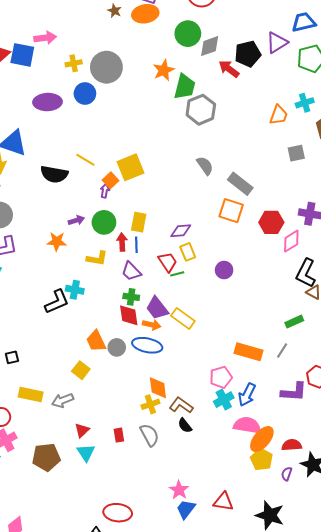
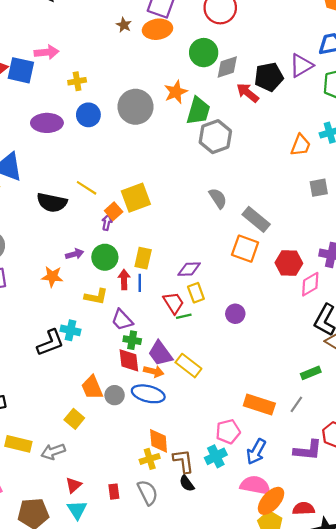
gray circle: (106, 67) -> (135, 107), moved
purple trapezoid: (131, 271) -> (122, 320), moved
cyan cross: (224, 400) -> (216, 456), moved
brown L-shape: (181, 405) -> (183, 461), turned 45

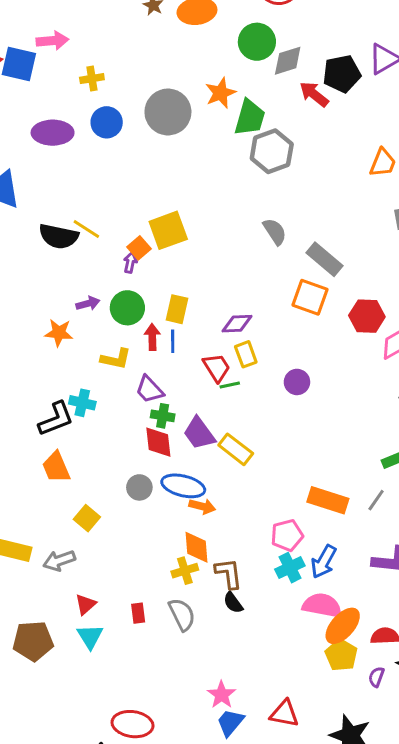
yellow line: (87, 188) -> (86, 229), moved
orange arrow: (154, 371) -> (202, 506), moved
orange trapezoid: (92, 387) -> (56, 467), moved
cyan cross: (216, 456) -> (290, 568), moved

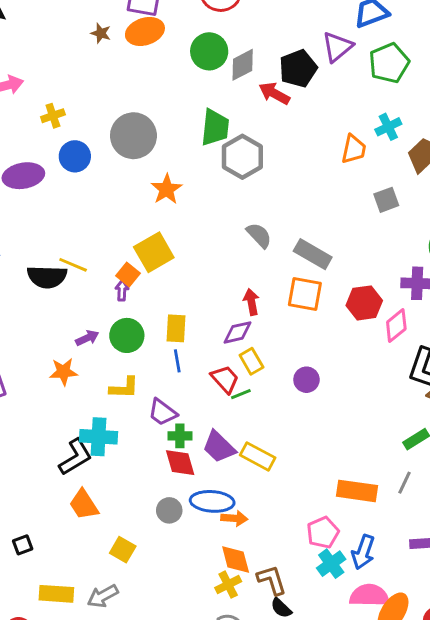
orange star: (220, 93) -> (167, 189), moved
red arrow: (152, 337) -> (251, 302), moved
cyan cross: (82, 403) -> (99, 437), size x1.4

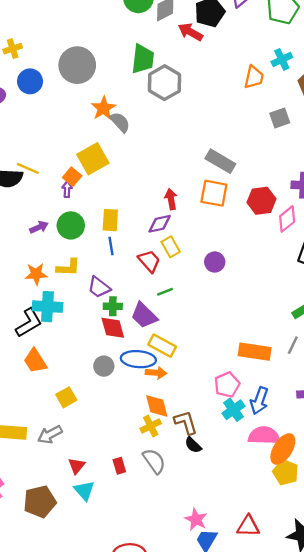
gray semicircle: (259, 235) -> (120, 122), moved
orange star: (64, 372) -> (36, 274), moved
green line: (241, 394) -> (165, 292), moved
yellow rectangle: (258, 456) -> (162, 346), moved
yellow square: (123, 550) -> (66, 397), turned 30

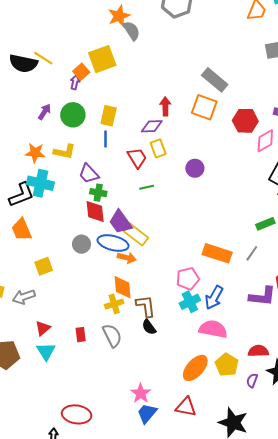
purple arrow: (39, 227) -> (44, 112), turned -42
purple trapezoid: (144, 315) -> (120, 222), moved
orange ellipse: (283, 449) -> (195, 368), moved

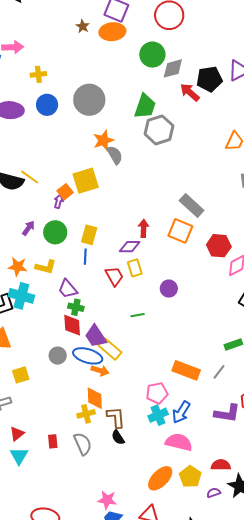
green line: (147, 187) -> (138, 315), moved
purple semicircle: (252, 380) -> (214, 493), turned 48
pink star: (141, 393) -> (107, 500), turned -30

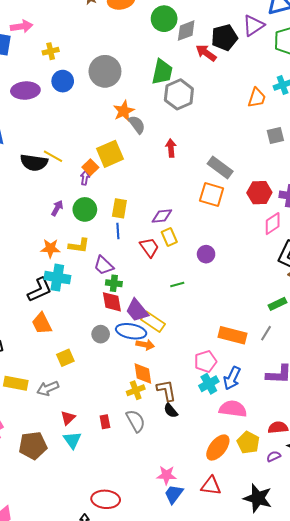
red arrow: (144, 228) -> (171, 148), moved
red hexagon: (219, 246) -> (259, 193), moved

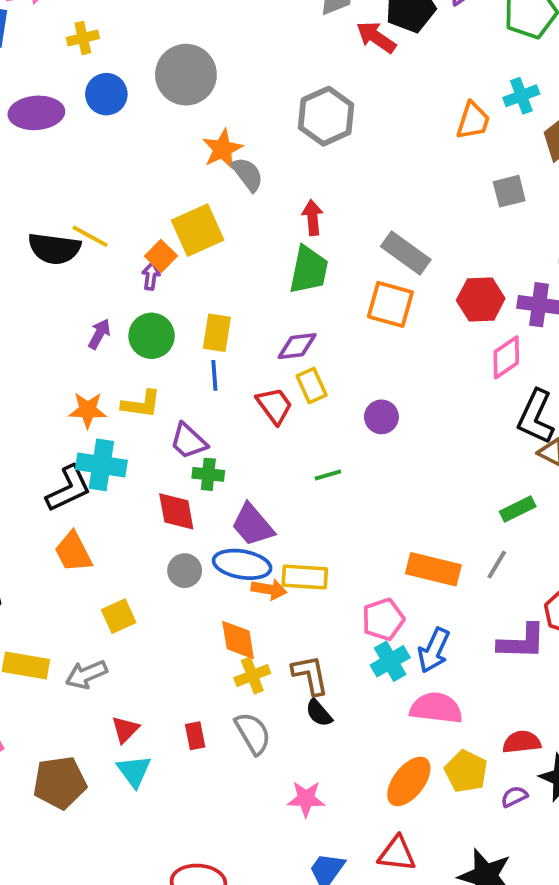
green trapezoid: (162, 72) -> (309, 270), moved
red diamond: (112, 302) -> (176, 511), moved
yellow rectangle: (153, 322) -> (305, 577), moved, turned -30
orange diamond: (143, 373) -> (238, 640), moved
pink star: (166, 475) -> (306, 799), moved

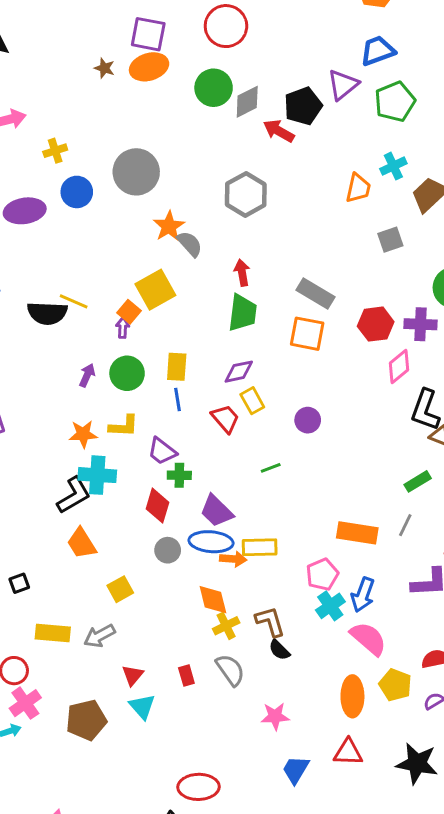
red diamond: (176, 511) -> (157, 506), turned 32
pink semicircle: (436, 708) -> (368, 639), turned 39
orange ellipse: (409, 781) -> (352, 696), turned -33

